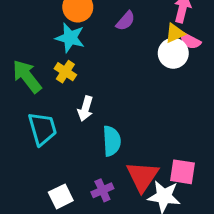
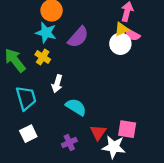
purple semicircle: (126, 21) -> (78, 37), moved, size x1.5
cyan semicircle: (112, 141) -> (76, 107), turned -55
red triangle: (142, 176) -> (98, 133), size x0.7
white square: (61, 196) -> (28, 134), moved

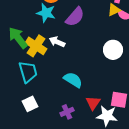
white circle: (120, 44) -> (113, 50), moved
yellow cross: (43, 57) -> (36, 46), moved, size x1.5
white arrow: (57, 84) -> (57, 42), moved, turned 98

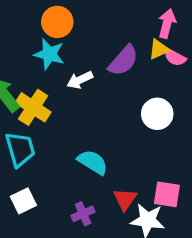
purple semicircle: (75, 17) -> (123, 61), moved
white arrow: (57, 42) -> (80, 80), moved, turned -49

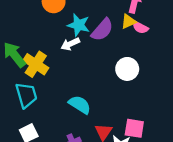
cyan star: (49, 54) -> (79, 25), moved

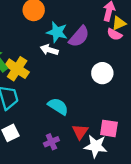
yellow triangle: (128, 21) -> (119, 23), moved
white arrow: (70, 44) -> (49, 50), turned 42

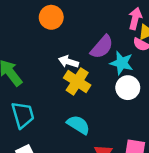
cyan star: (57, 32) -> (122, 63), moved
yellow cross: (17, 69) -> (77, 81), moved

